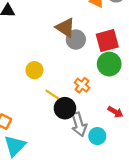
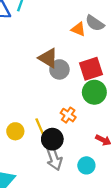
yellow circle: (34, 70) -> (15, 131), moved
yellow line: (53, 95) -> (40, 127), turned 36
gray arrow: (79, 124) -> (54, 158), moved

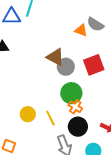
green circle: (94, 92) -> (71, 93), moved
yellow circle: (15, 131) -> (28, 114), moved
black circle: (52, 139) -> (78, 127), moved

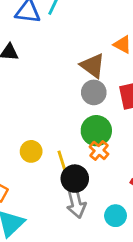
brown triangle: (55, 57) -> (93, 66), moved
black circle: (78, 127) -> (75, 179), moved

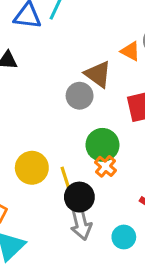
gray circle: (94, 92) -> (80, 96), moved
yellow circle: (31, 151) -> (32, 168), size x1.4

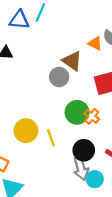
orange cross: (106, 166) -> (92, 116), moved
black circle: (79, 197) -> (84, 150), moved
gray arrow: (81, 223) -> (81, 168), moved

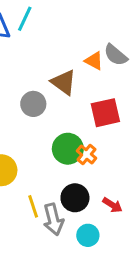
gray circle: (59, 77) -> (33, 104), moved
yellow line: (51, 138) -> (33, 206), moved
gray arrow: (81, 168) -> (53, 219), moved

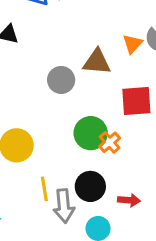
orange triangle: (94, 61) -> (133, 44), turned 36
brown triangle: (64, 82) -> (97, 62), turned -40
red arrow: (112, 205) -> (129, 200), turned -36

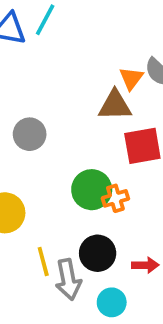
brown triangle: (97, 62) -> (115, 105), moved
gray circle: (61, 80) -> (30, 134), moved
orange cross: (110, 142) -> (115, 198), turned 30

